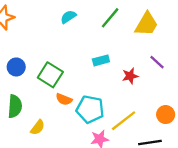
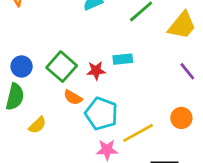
blue circle: (16, 67) -> (22, 66), moved
red star: (130, 76) -> (96, 71), moved
orange circle: (166, 115) -> (181, 118), moved

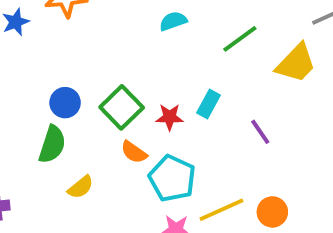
cyan rectangle: (123, 59) -> (208, 104), turned -60
purple line: (187, 71) -> (260, 132), moved
orange circle: (181, 118) -> (272, 212), moved

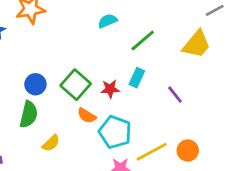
green line: (240, 39) -> (143, 40), moved

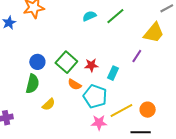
green line: (143, 40) -> (115, 16), moved
cyan rectangle: (137, 78) -> (113, 73), moved
purple line: (175, 95) -> (137, 56), moved, turned 72

